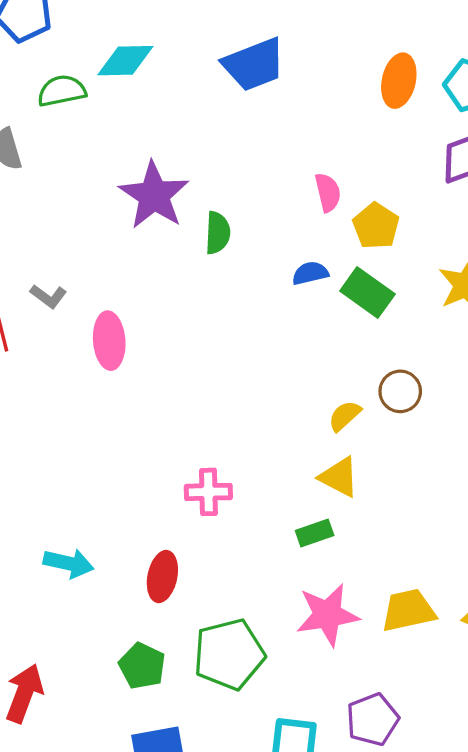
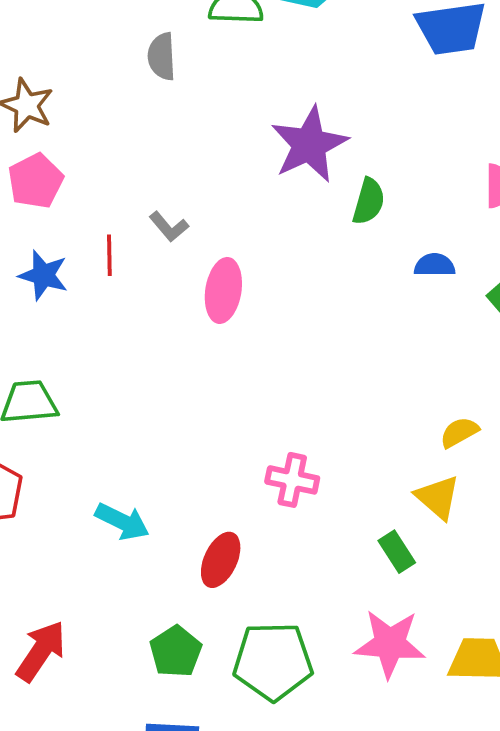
blue semicircle: (310, 273) -> (435, 265), moved
green rectangle: (315, 533) -> (397, 552), turned 63

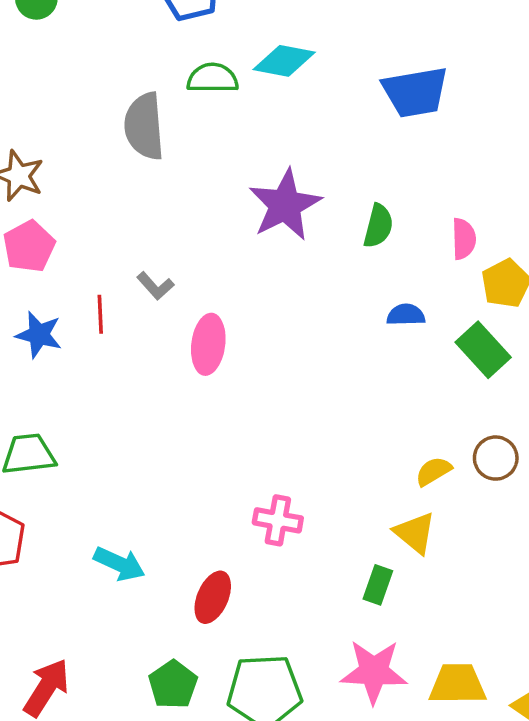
gray semicircle: (162, 56) -> (144, 126), size x1.5
green semicircle: (369, 201) -> (378, 226), moved
green rectangle: (397, 552) -> (378, 585), turned 54

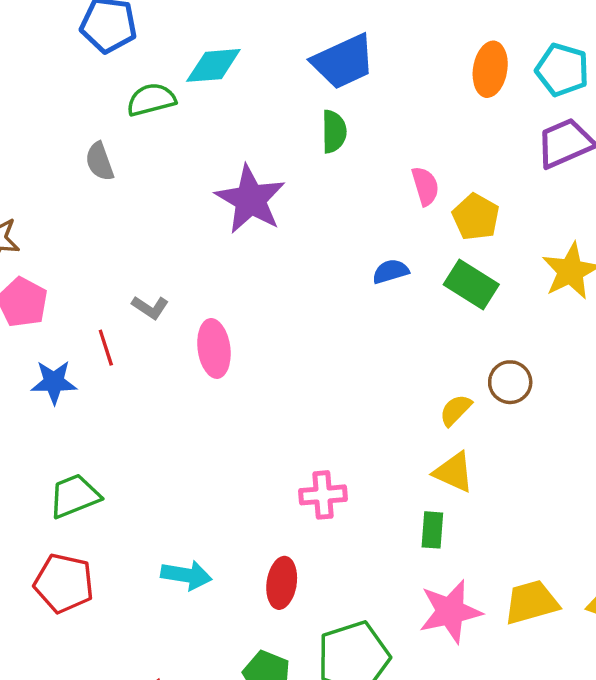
gray semicircle: (144, 126) -> (100, 162), size x0.6
green semicircle: (378, 226) -> (334, 132), moved

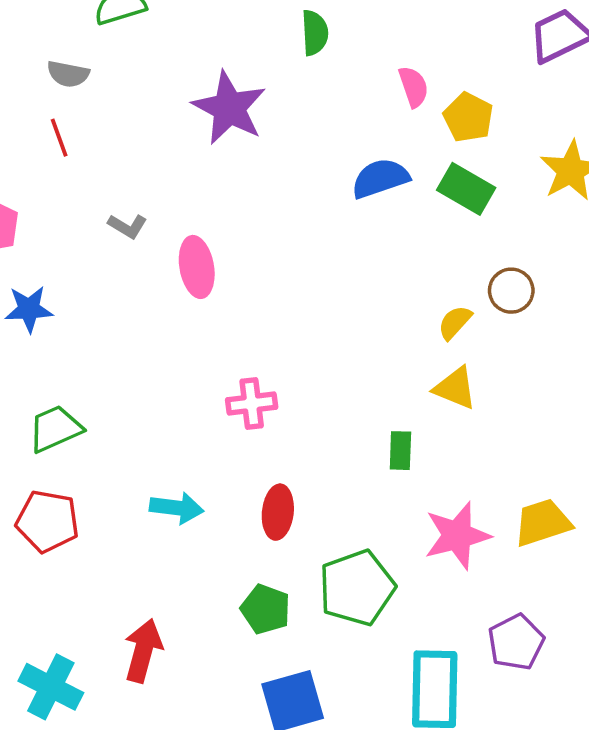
gray semicircle: (100, 162) -> (68, 74), turned -57
blue semicircle: (391, 271) -> (380, 178), size x1.5
red line: (106, 348) -> (59, 138), moved
pink cross: (323, 495) -> (252, 403), moved
green rectangle: (432, 530) -> (400, 451), moved

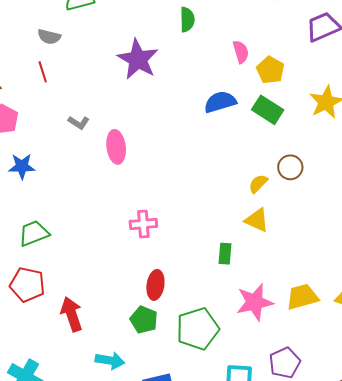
cyan arrow: (177, 508) -> (110, 361), moved
green pentagon: (266, 609) -> (144, 320), moved
red arrow: (143, 651) -> (72, 314), moved, turned -36

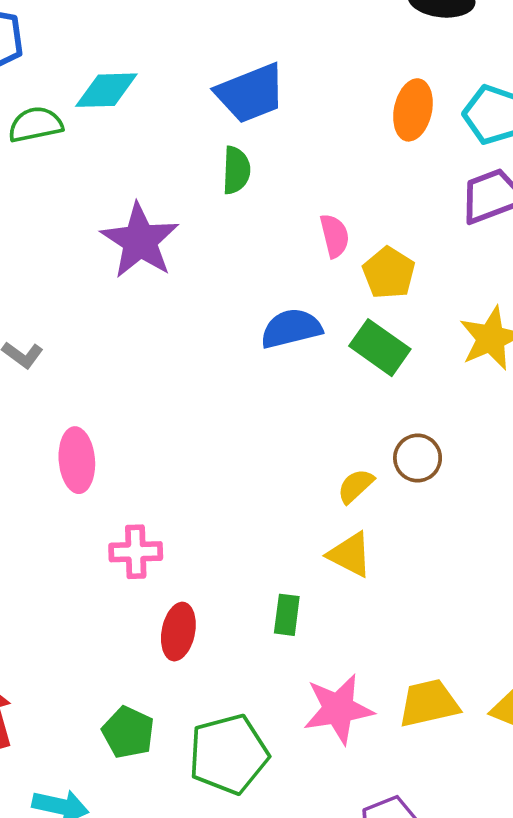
pink ellipse: (116, 147) -> (77, 460), moved
red ellipse: (155, 285) -> (178, 632), moved

